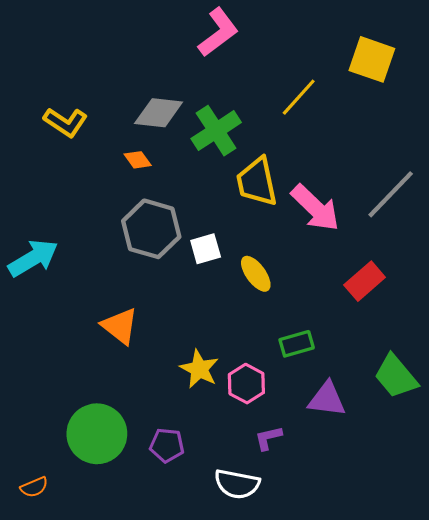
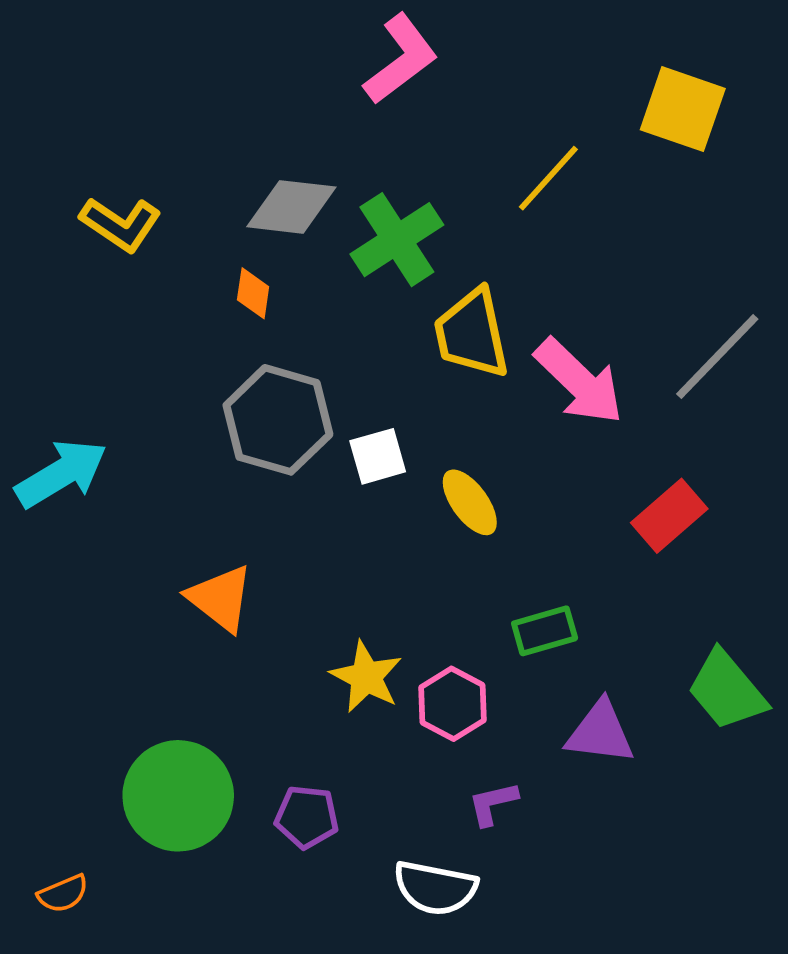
orange diamond: (138, 160) -> (253, 293), turned 44

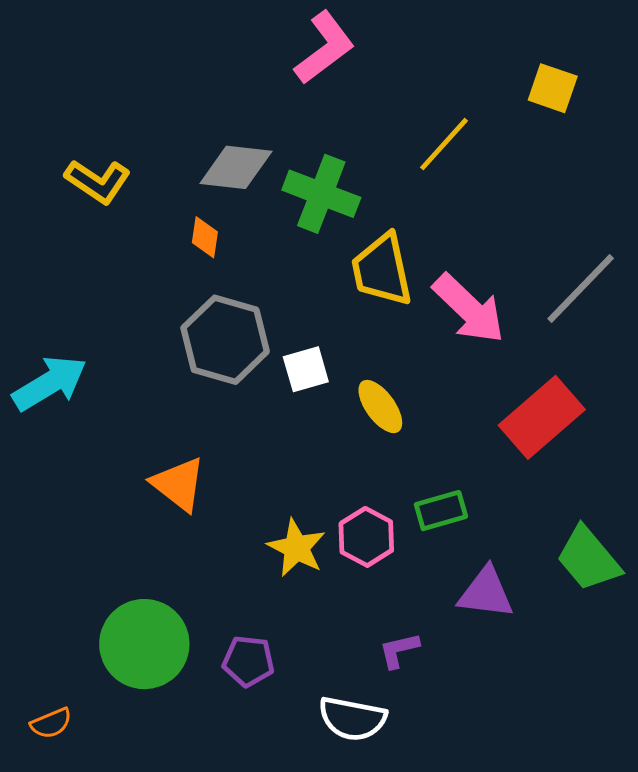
yellow square: (683, 109) -> (553, 88), size x0.7
green cross: (397, 240) -> (321, 194), turned -36
red rectangle: (669, 516) -> (542, 417), size x1.4
pink hexagon: (453, 704) -> (366, 537), moved

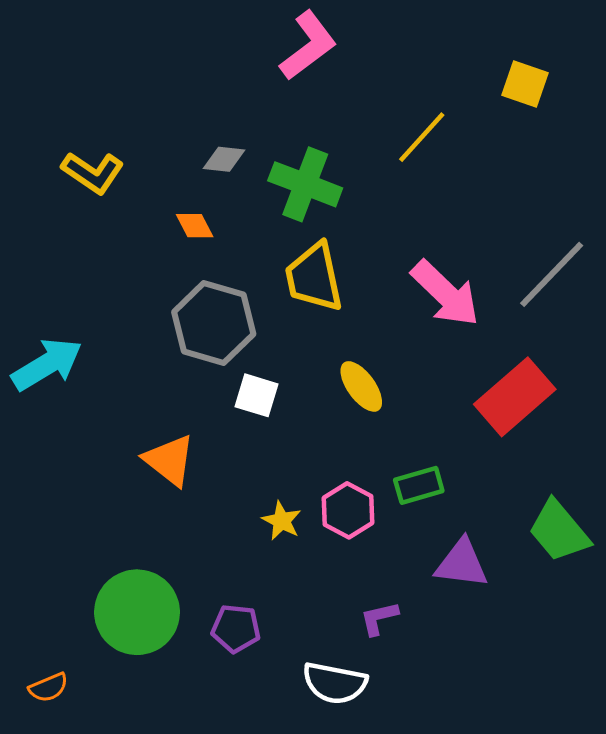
gray diamond: (236, 167) -> (224, 159), size x0.6
orange diamond: (205, 237) -> (195, 226), turned -36
yellow trapezoid: (382, 270) -> (314, 277), moved
white square: (306, 369) -> (257, 395), moved, turned 33
yellow star: (296, 548) -> (282, 521), size x0.7

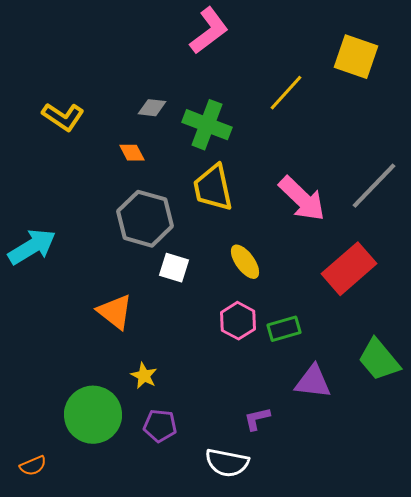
yellow square: (525, 84) -> (356, 57), size x1.4
pink hexagon: (348, 510) -> (238, 321), moved
yellow star: (282, 521) -> (144, 376), moved

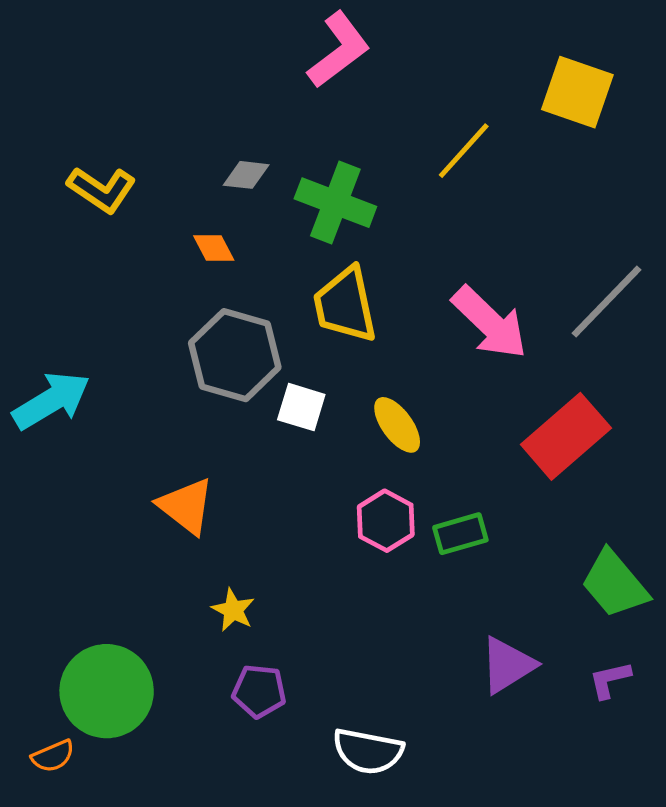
white square: (174, 268) -> (301, 407), moved
purple triangle: (313, 382) -> (507, 665), moved, turned -39
green circle: (93, 415) -> (107, 691), moved
purple L-shape: (257, 419) -> (610, 680), moved

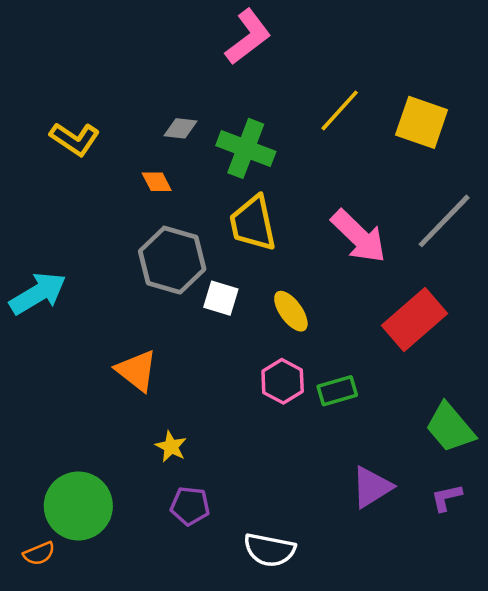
yellow square: (577, 92) -> (422, 122), moved

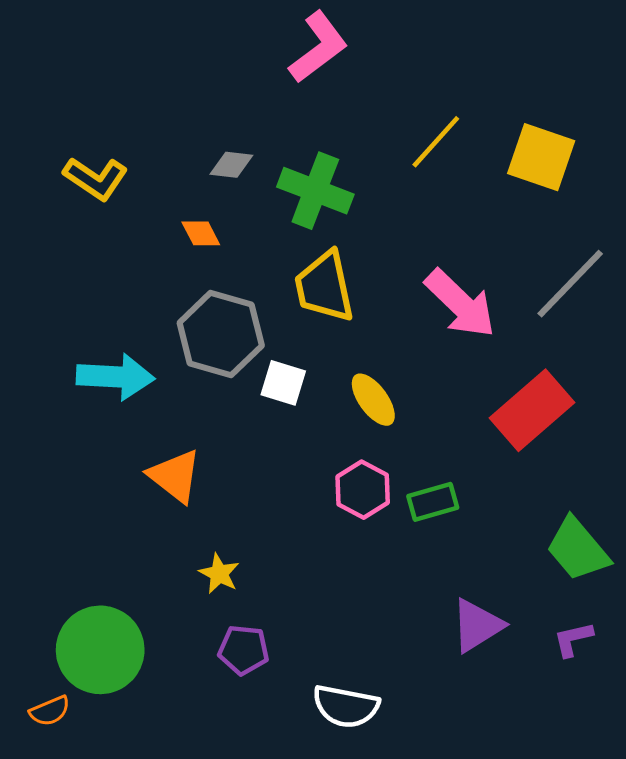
cyan arrow: (38, 293) -> (115, 377), moved, turned 34

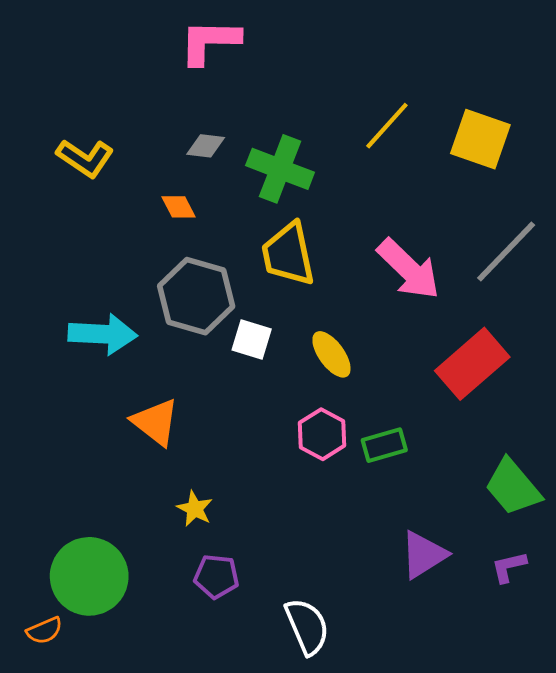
pink L-shape: (318, 47) -> (210, 42), moved, turned -142
white semicircle: (346, 706) -> (307, 626), turned -124

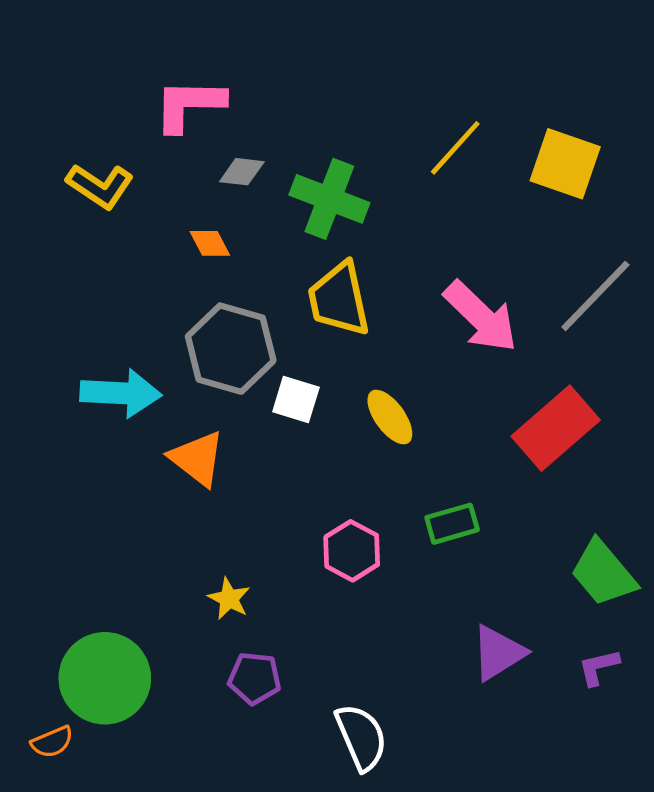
pink L-shape: (210, 42) -> (189, 105), moved
orange triangle: (155, 422) -> (197, 458), moved
pink hexagon: (322, 434) -> (352, 551), moved

